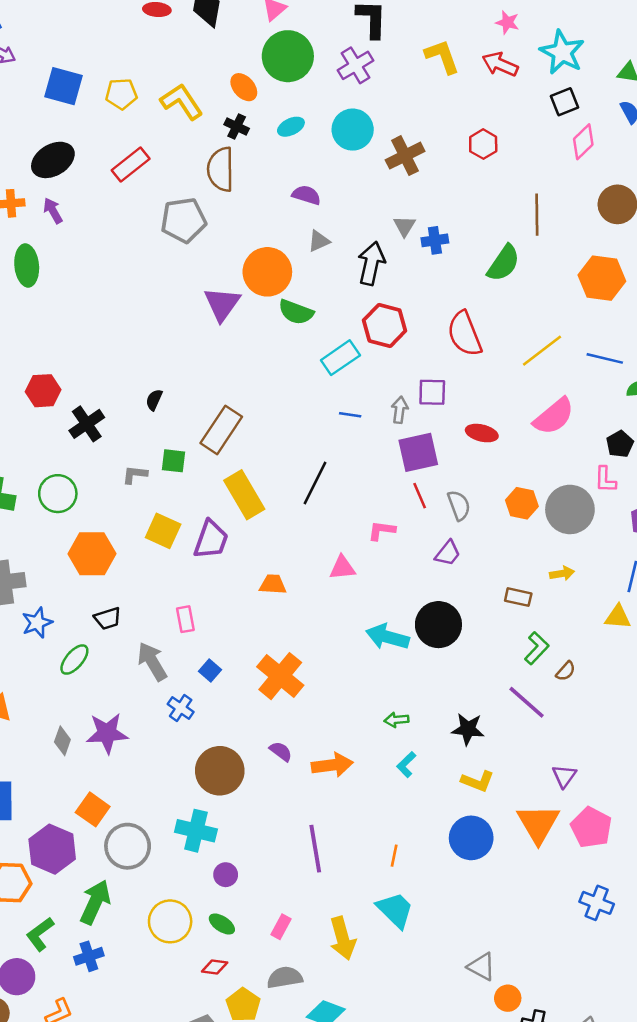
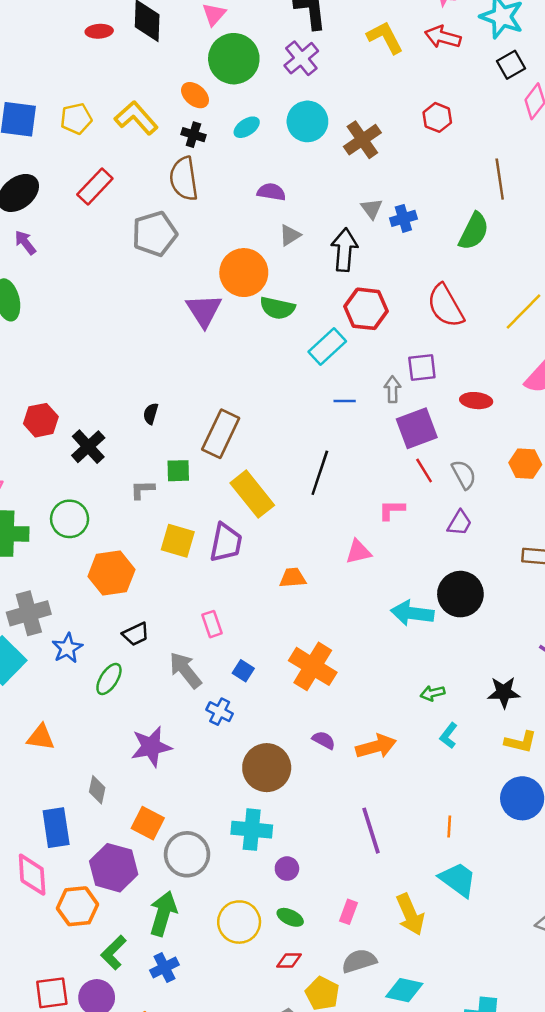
gray diamond: (62, 741) -> (97, 790), moved

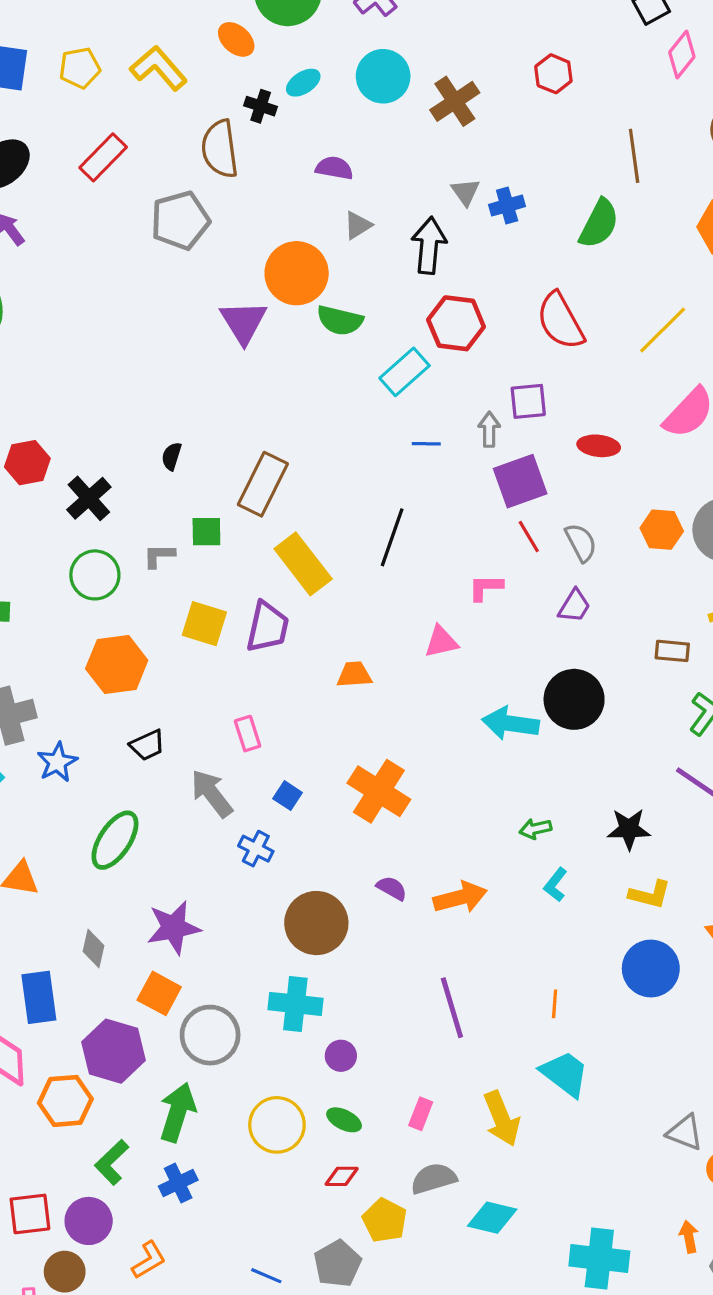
black cross: (193, 135) -> (261, 106), moved
green circle: (70, 519) -> (95, 575), moved
green ellipse: (109, 679) -> (115, 840), moved, size x1.4
purple star: (151, 747) -> (174, 928), moved

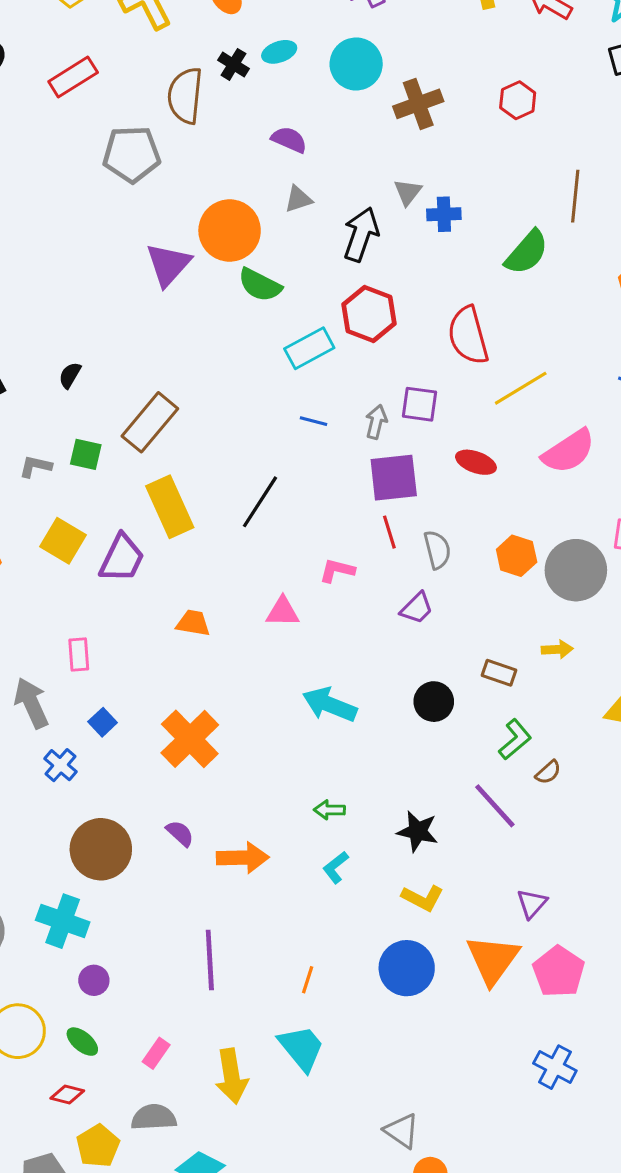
yellow line: (663, 330) -> (521, 388), moved
black circle: (574, 699) -> (434, 702), moved, size x0.7

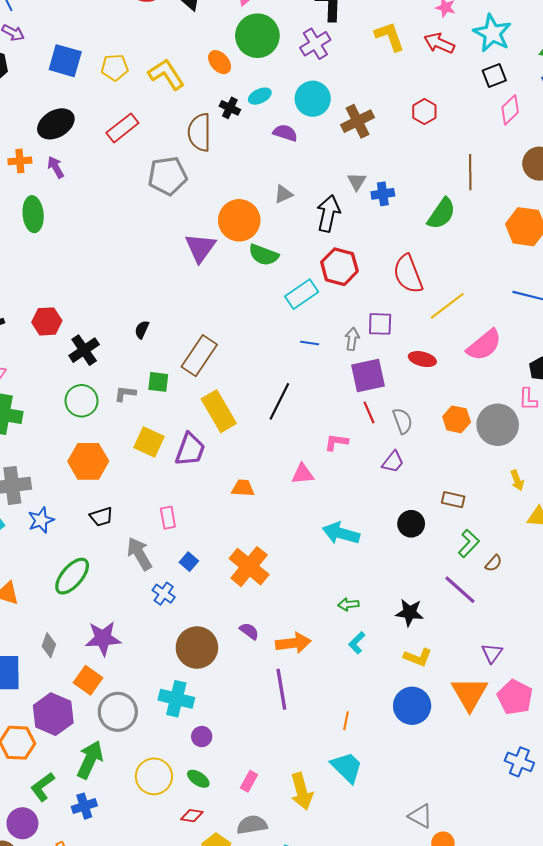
purple semicircle: (289, 140) -> (285, 133), moved
yellow arrow: (557, 649) -> (517, 480), moved, turned 78
purple line: (210, 960) -> (281, 689), moved

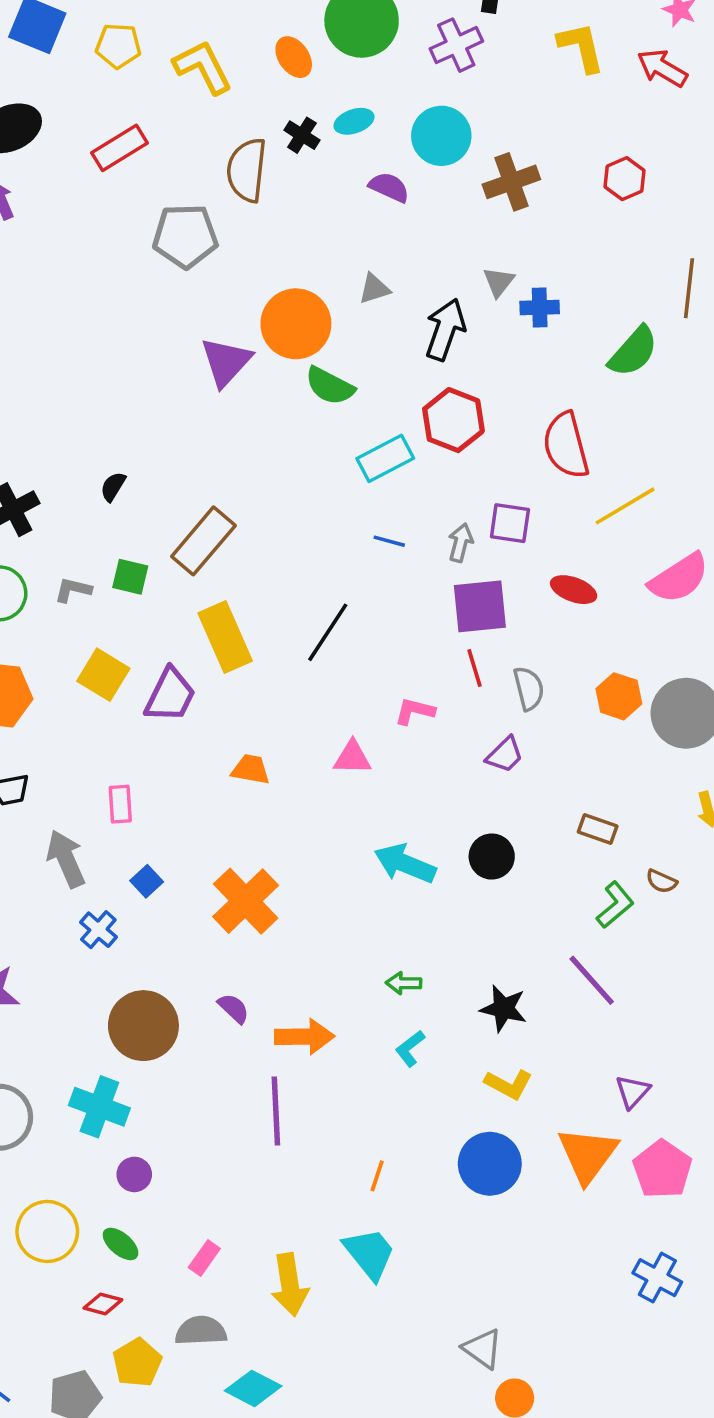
black circle: (411, 524) -> (492, 857), moved
brown semicircle: (494, 563) -> (662, 881), moved, turned 66

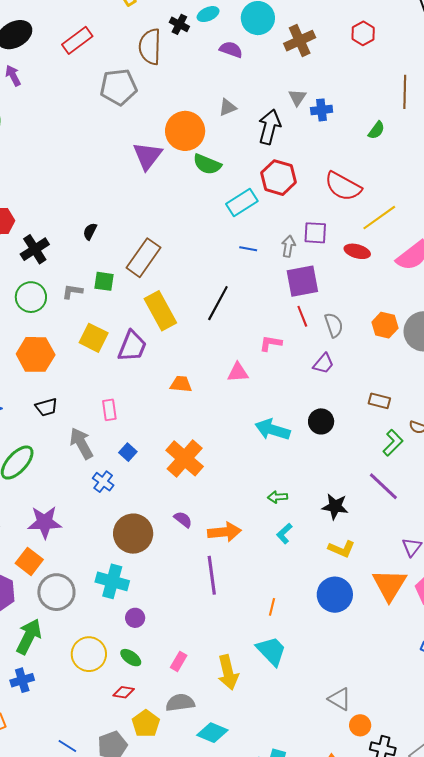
green semicircle: (633, 352) -> (376, 130), size x0.6
red semicircle: (566, 445) -> (343, 186), turned -42
red ellipse: (574, 590) -> (357, 251), moved

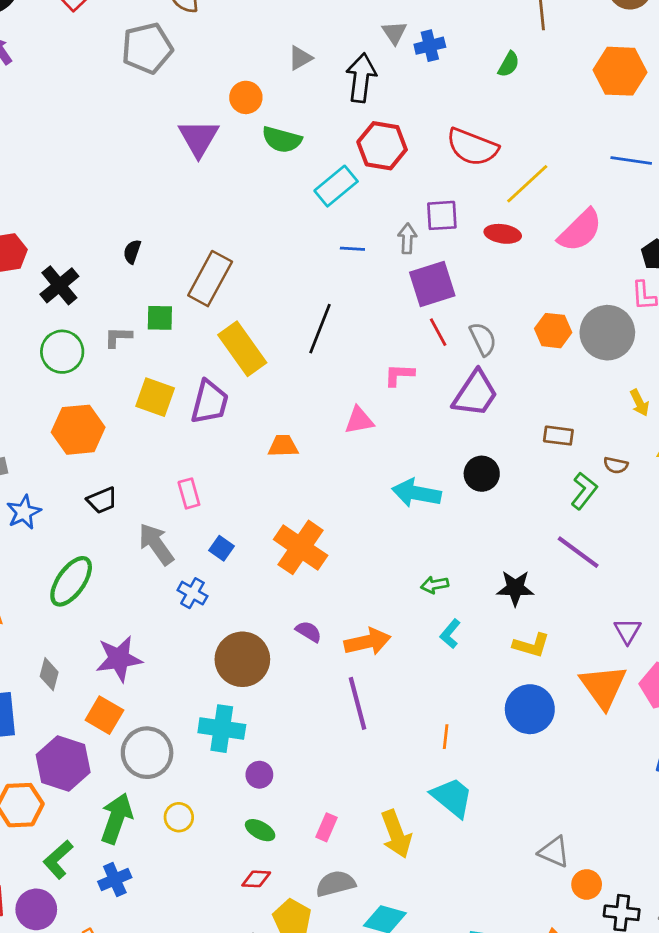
orange circle: (185, 131) -> (246, 97), size x0.6
purple trapezoid: (324, 364) -> (475, 394), size x1.6
yellow circle: (89, 654) -> (179, 817), moved, size x0.6

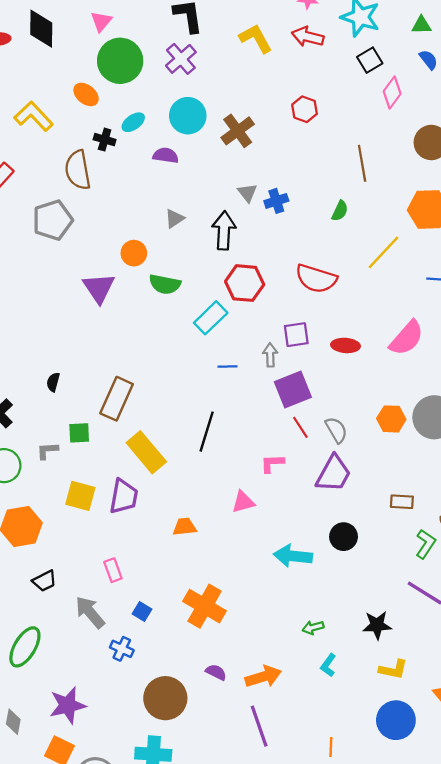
yellow line: (527, 184) -> (383, 252), moved

